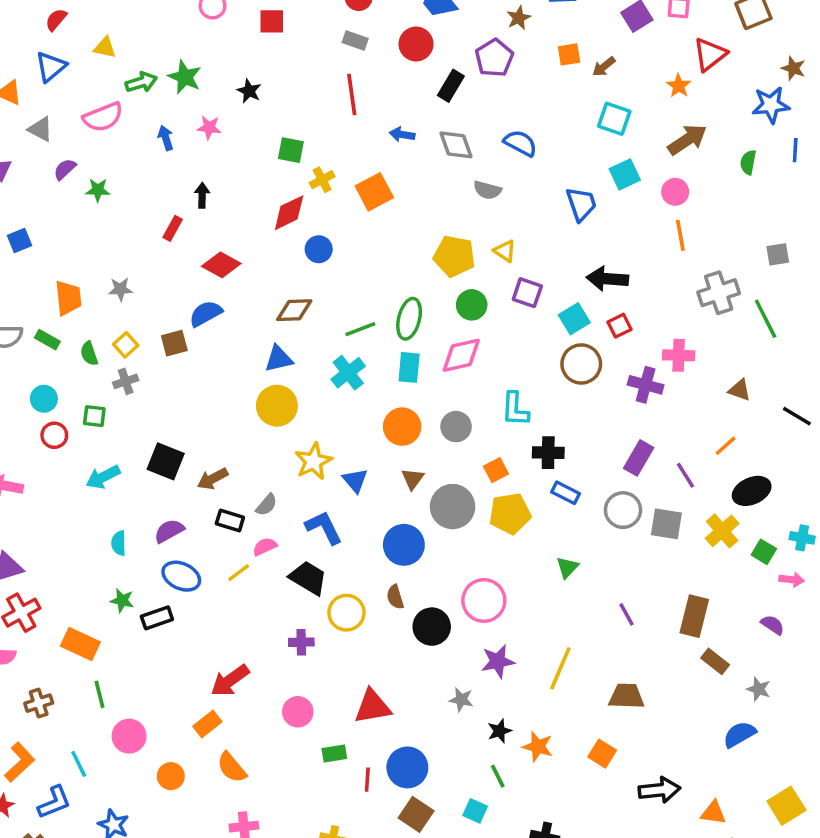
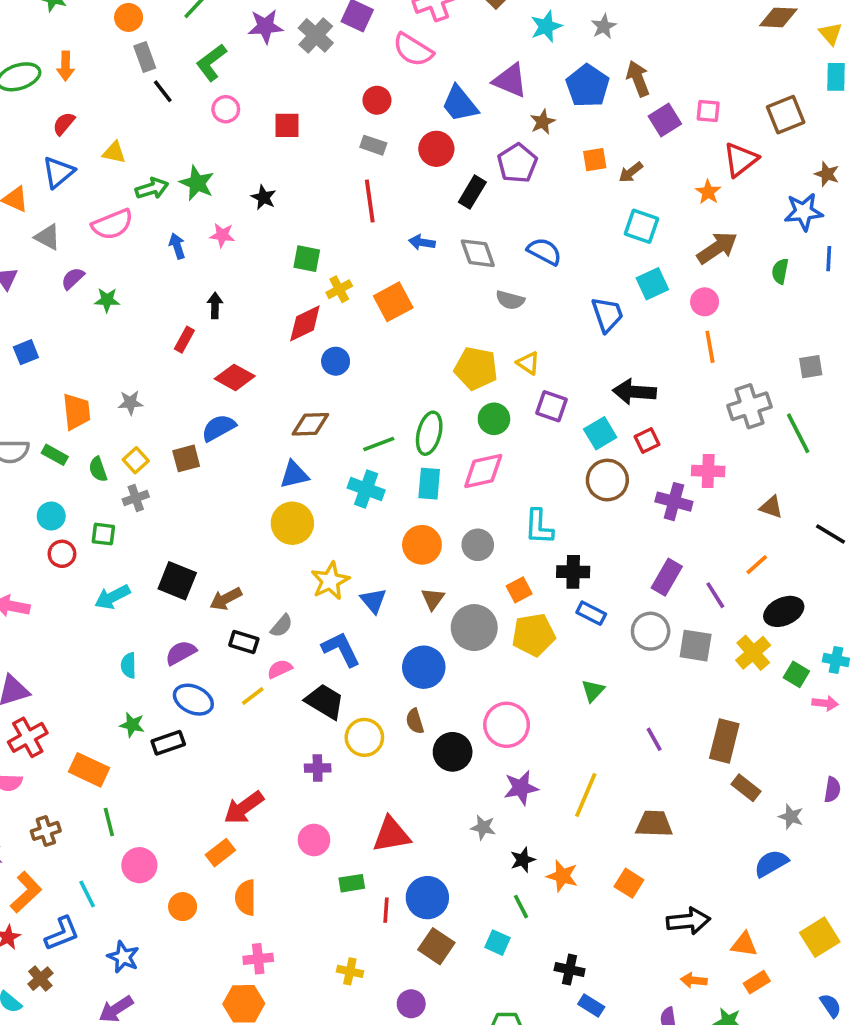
cyan cross: (348, 373) -> (366, 489), turned -32
purple semicircle: (773, 625) -> (832, 790), moved, turned 65
orange semicircle: (232, 767) -> (246, 898), turned 40

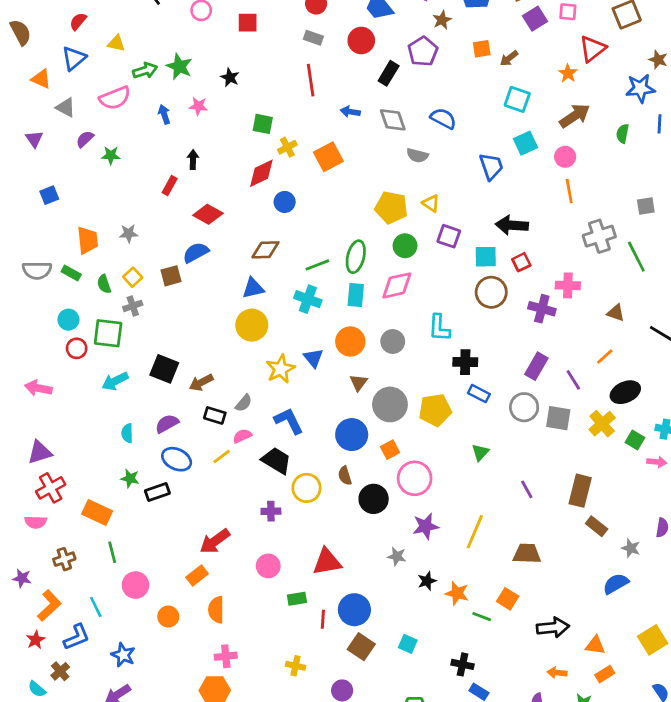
cyan square: (600, 433) -> (486, 257), turned 30
green square: (103, 534) -> (108, 333), size x1.6
orange square: (519, 590) -> (390, 450), moved
blue triangle: (373, 601) -> (313, 358), moved
green line: (521, 907) -> (482, 617), moved, turned -42

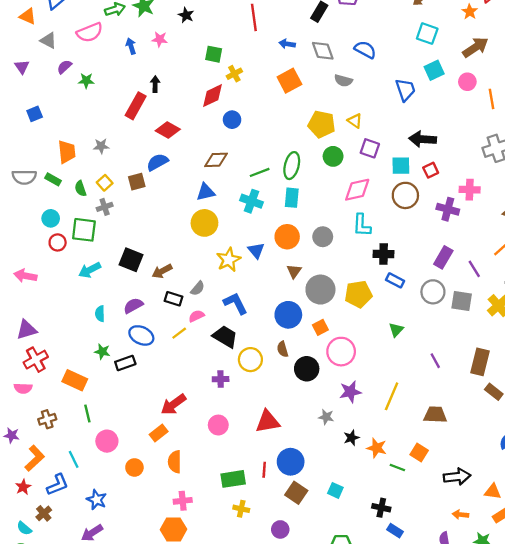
orange square: (328, 157) -> (289, 81), moved
red rectangle: (170, 186) -> (136, 106), size x1.6
orange line: (569, 191) -> (491, 99), moved
pink diamond: (397, 285) -> (357, 190), moved
green rectangle: (297, 599) -> (233, 479), moved, size x1.5

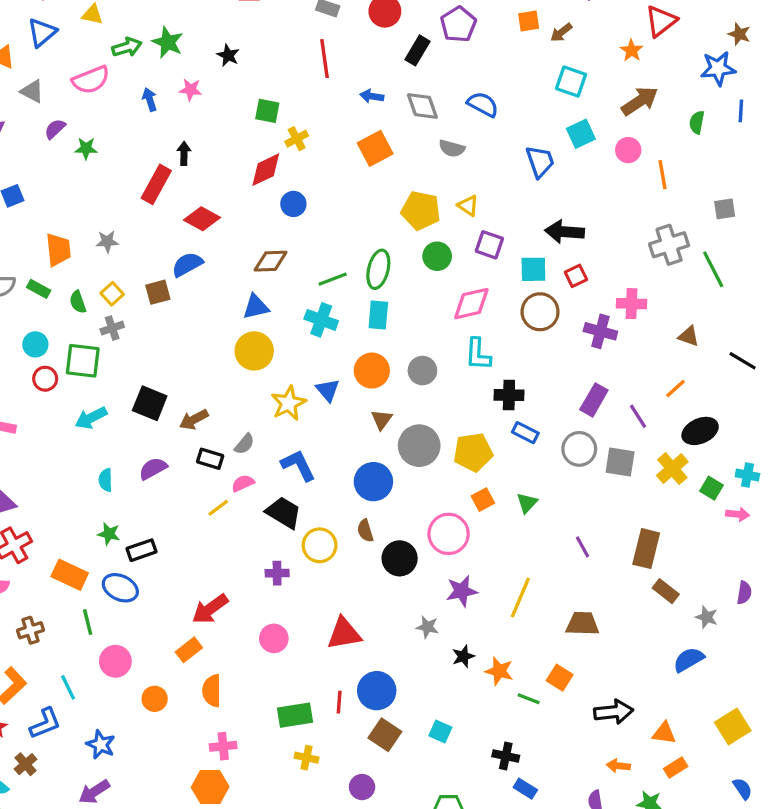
orange square: (320, 327) -> (483, 500), moved
blue ellipse: (141, 335) -> (120, 588), moved

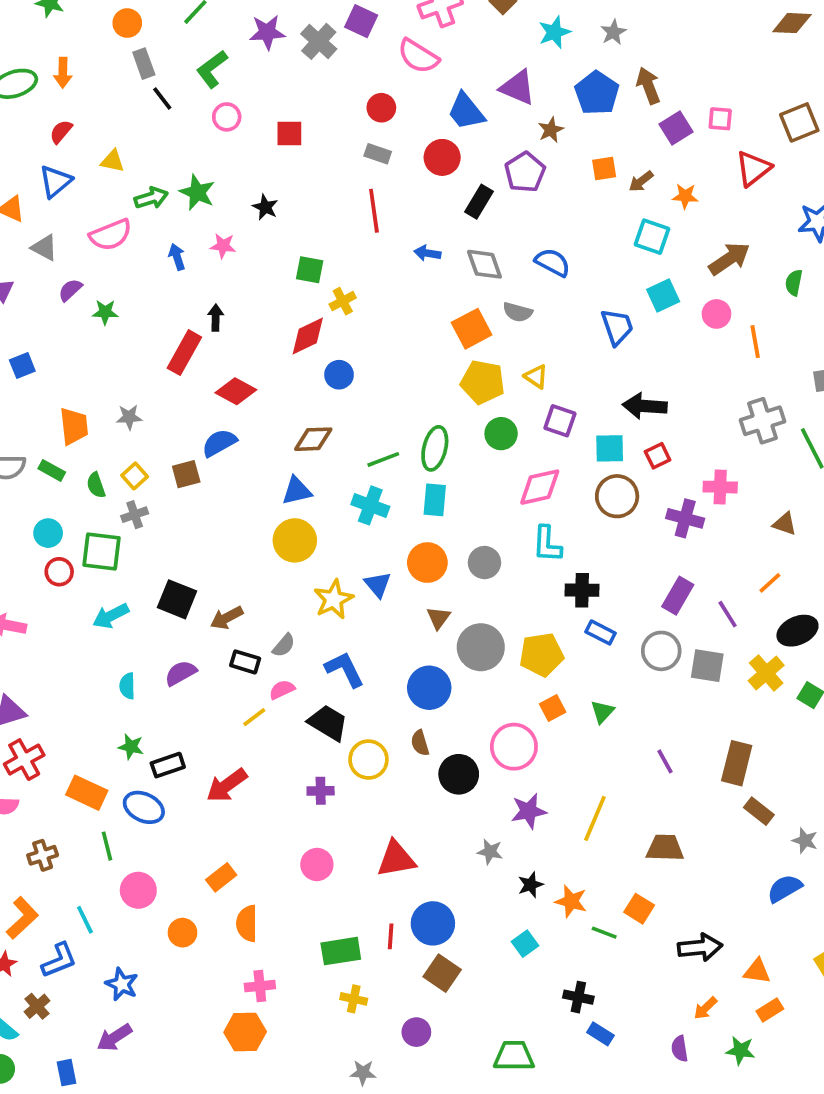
orange star: (631, 50) -> (685, 196), moved, turned -30
orange square: (375, 148) -> (472, 329), moved
red arrow: (210, 609) -> (227, 785), moved
cyan square: (440, 731) -> (525, 944), moved, turned 30
orange arrow: (618, 766) -> (705, 1008), turned -50

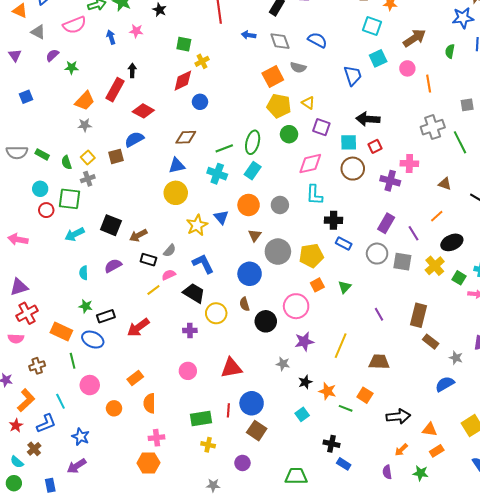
orange trapezoid: (74, 426) -> (85, 101), moved, turned 50
cyan rectangle: (435, 500) -> (253, 171), turned 30

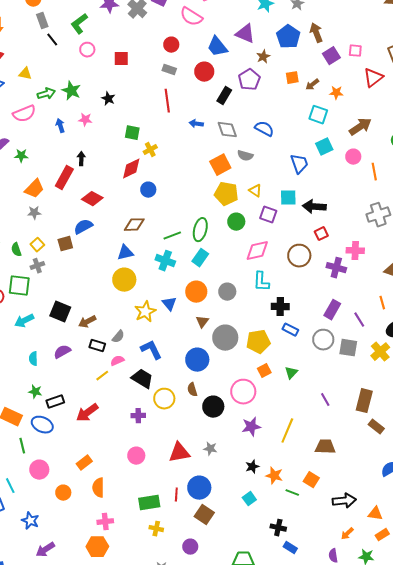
cyan square: (349, 142) -> (288, 198), moved
orange line: (437, 216) -> (382, 303), turned -64
gray star: (283, 364) -> (210, 449), moved
purple arrow: (77, 466) -> (45, 550), moved

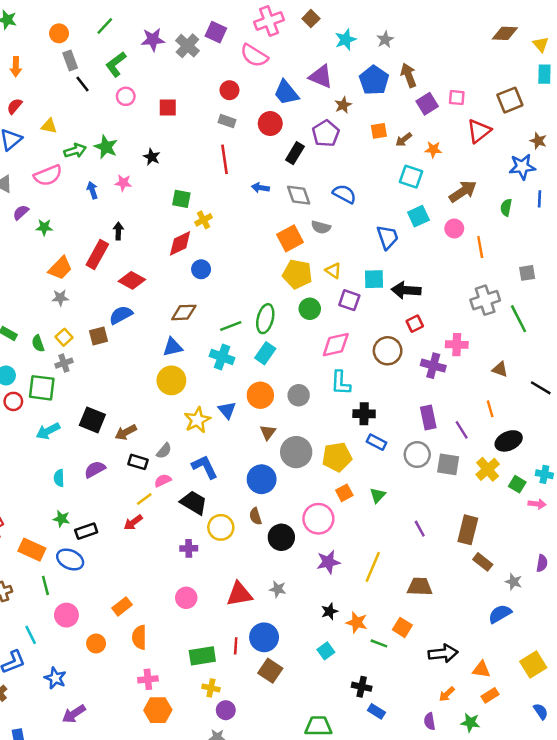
purple rectangle: (332, 310) -> (428, 417), turned -42
red arrow: (87, 413) -> (133, 522), moved, size x0.7
orange hexagon: (97, 547) -> (158, 710), moved
purple circle: (190, 547) -> (226, 710), moved

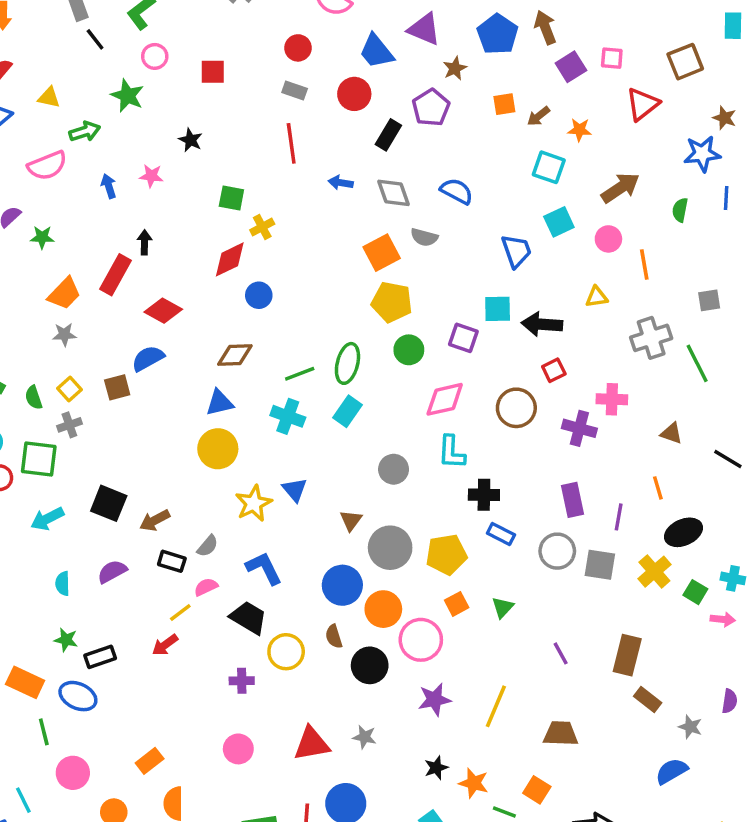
green star: (106, 147) -> (127, 96), moved
yellow triangle: (333, 270) -> (596, 297), moved, turned -42
orange circle: (260, 395) -> (383, 609), moved
purple line: (462, 430) -> (619, 517), turned 42

